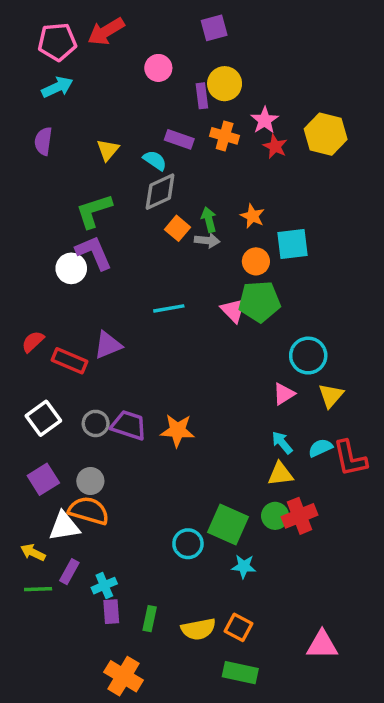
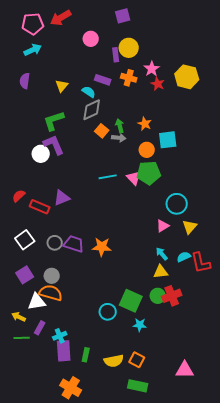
cyan line: (169, 308) -> (108, 177), moved
purple rectangle: (111, 612) -> (64, 351), size x1.5

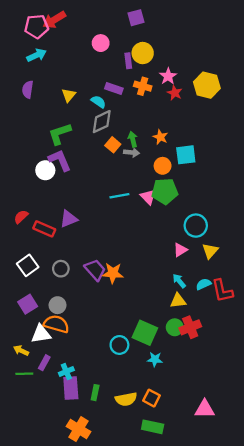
red arrow: (61, 18) -> (54, 20), moved
purple trapezoid: (74, 244) -> (95, 270), moved, turned 30

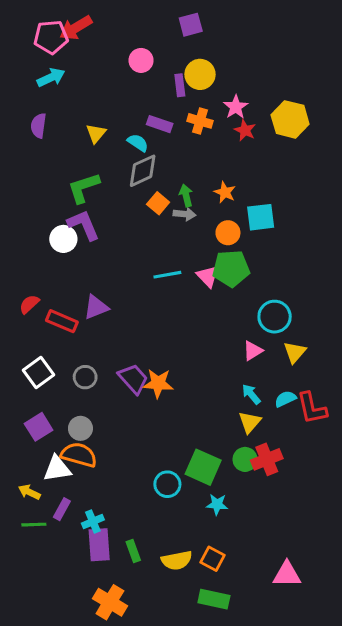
yellow triangle: (178, 301) -> (250, 422), turned -42
green rectangle: (95, 393) -> (133, 551), turned -32

